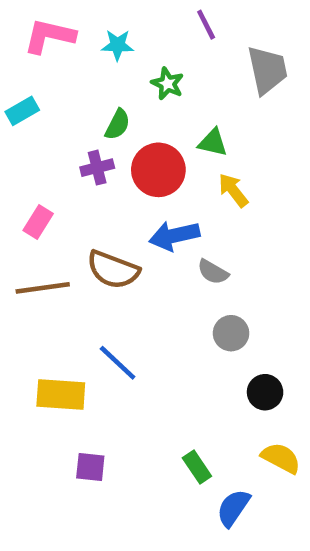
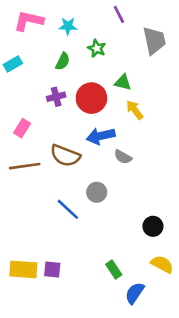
green semicircle: (118, 124) -> (63, 61), moved
gray circle: (231, 333) -> (97, 192), moved
yellow rectangle: (61, 394) -> (23, 269), moved

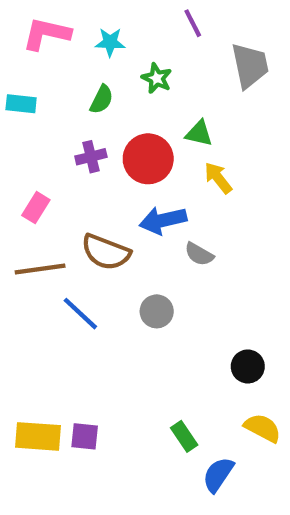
cyan rectangle: (13, 64) -> (21, 104), turned 36
blue line: (68, 209) -> (80, 314), moved

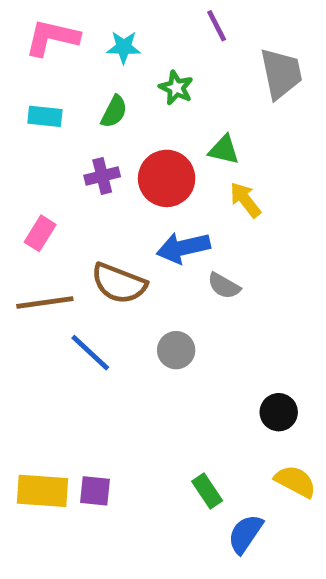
cyan rectangle: (21, 104) -> (45, 116), moved

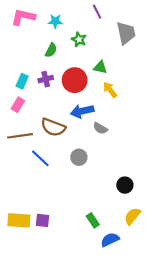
cyan rectangle: (45, 116) -> (22, 81), moved, turned -72
yellow semicircle: (295, 481) -> (132, 216), turned -78
blue semicircle: (245, 534) -> (110, 240), turned 30

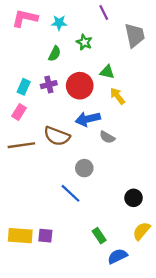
blue line: (40, 158) -> (71, 193), moved

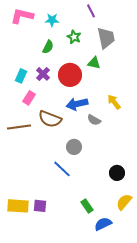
gray trapezoid: (135, 35) -> (106, 38), moved
purple cross: (49, 85) -> (43, 74), turned -32
yellow arrow: (117, 96) -> (114, 102), moved
pink rectangle: (19, 112) -> (29, 98), moved

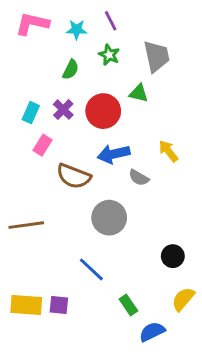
purple line: (91, 11) -> (111, 21), moved
brown line: (19, 127) -> (26, 225), moved
gray circle: (74, 147) -> (109, 218), size x1.5
blue line: (62, 169) -> (91, 269), moved

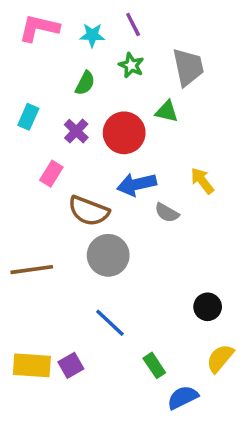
cyan rectangle: (31, 113) -> (28, 117), moved
gray circle: (109, 218) -> (108, 255), moved
purple square: (59, 305) -> (71, 365), turned -36

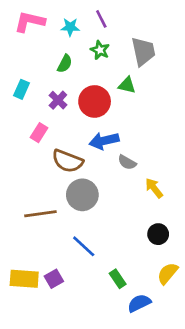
yellow arrow: (202, 181) -> (154, 188), moved
brown line: (32, 270) -> (40, 214), moved

